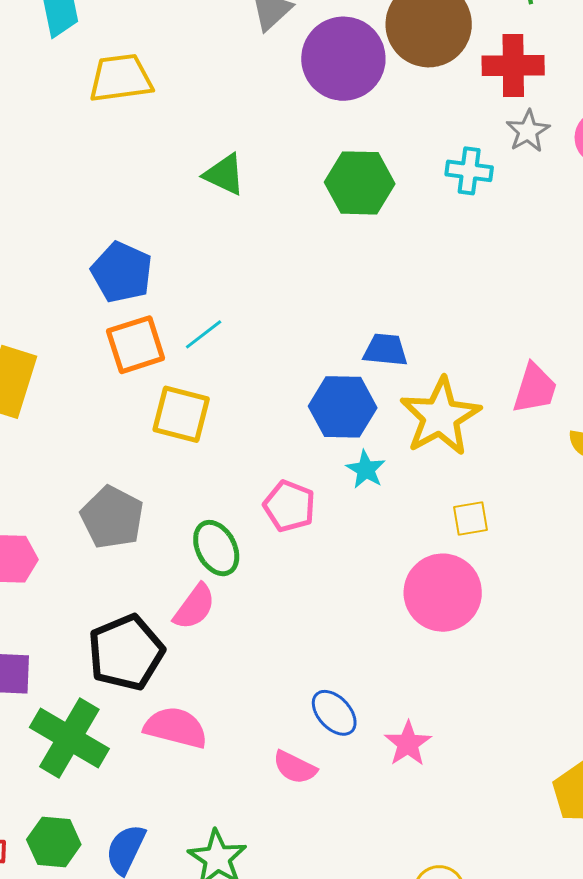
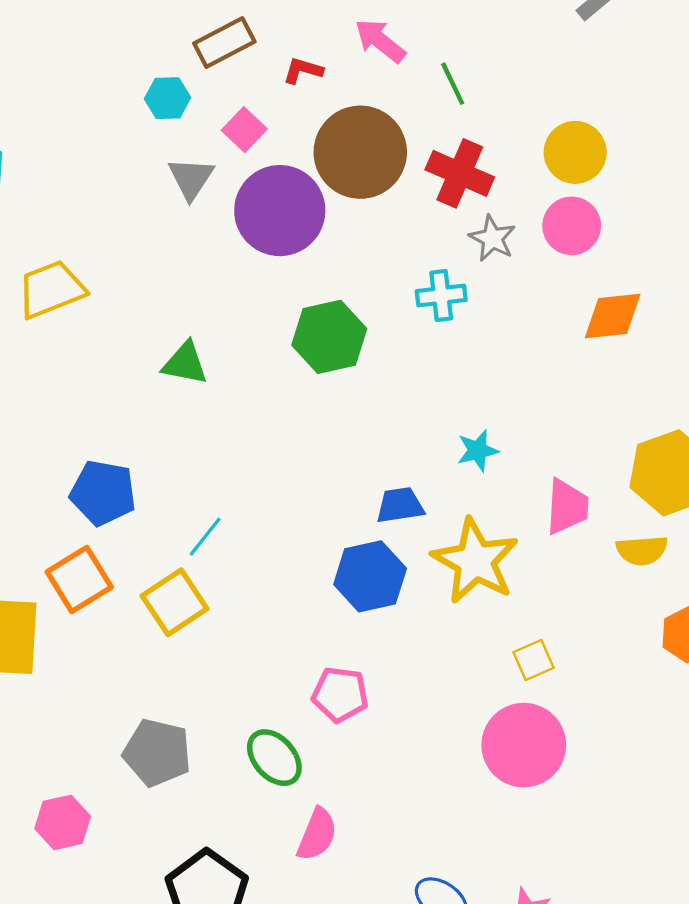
red cross: (513, 66) -> (460, 173), turned 38
orange square: (136, 345) -> (79, 579), moved
yellow square: (181, 414) -> (175, 602), moved, turned -34
cyan star: (366, 470) -> (478, 451), moved, turned -30
pink semicircle: (194, 607) -> (317, 834), moved

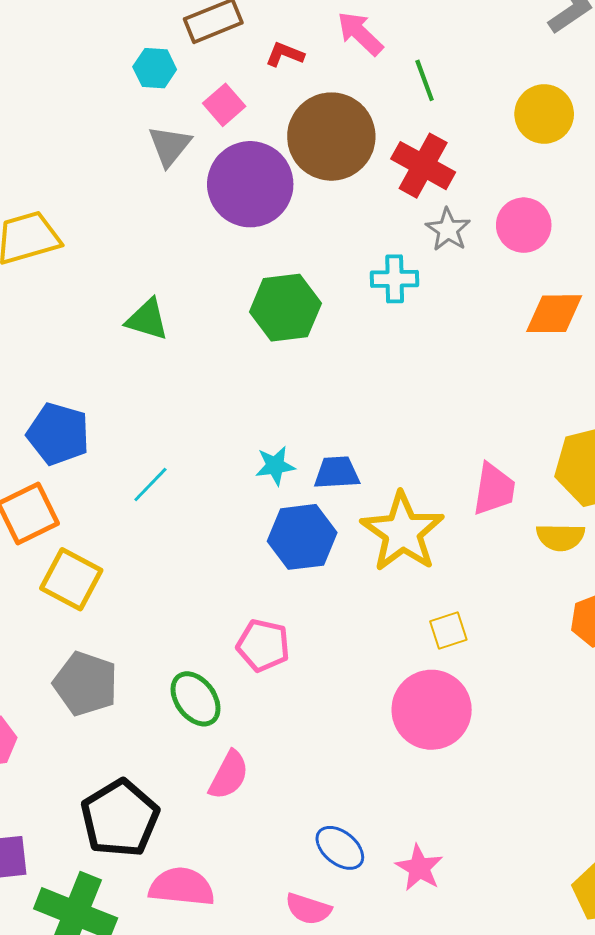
yellow circle: (575, 152) -> (544, 114), moved
cyan star: (478, 451) -> (275, 466), moved
yellow square: (175, 602) -> (71, 579), moved, turned -34

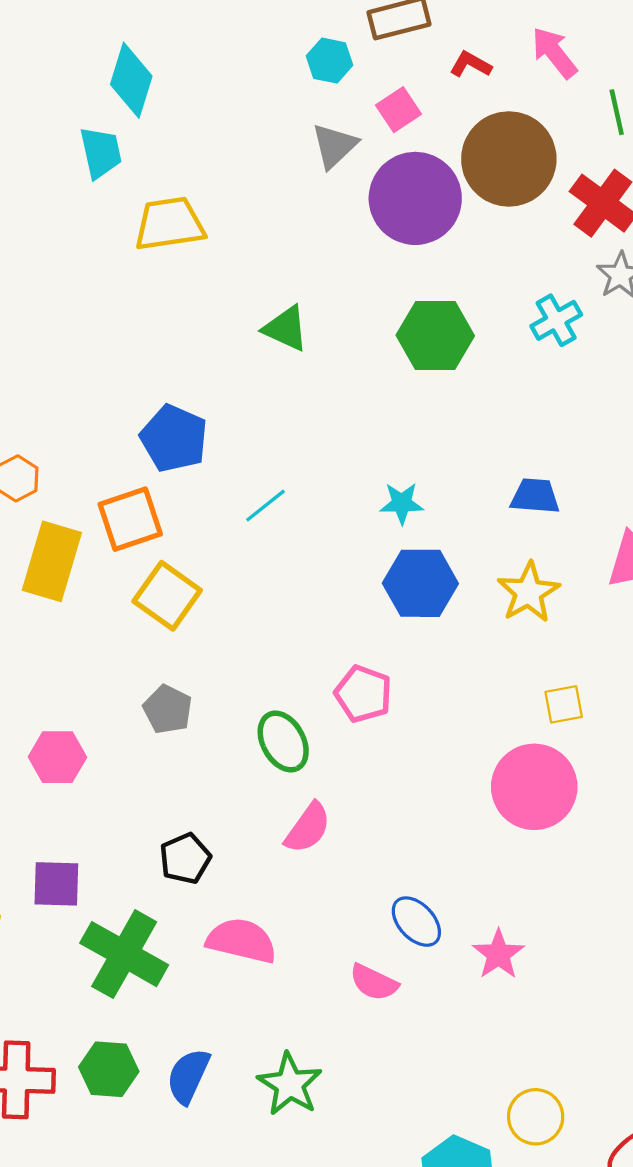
cyan cross: (395, 279) -> (556, 320), turned -36
blue trapezoid: (337, 473) -> (535, 496), moved
yellow star: (402, 532) -> (529, 592), size x0.7
gray pentagon: (86, 684) -> (168, 709), size x0.7
black pentagon: (120, 818) -> (185, 858), size x0.6

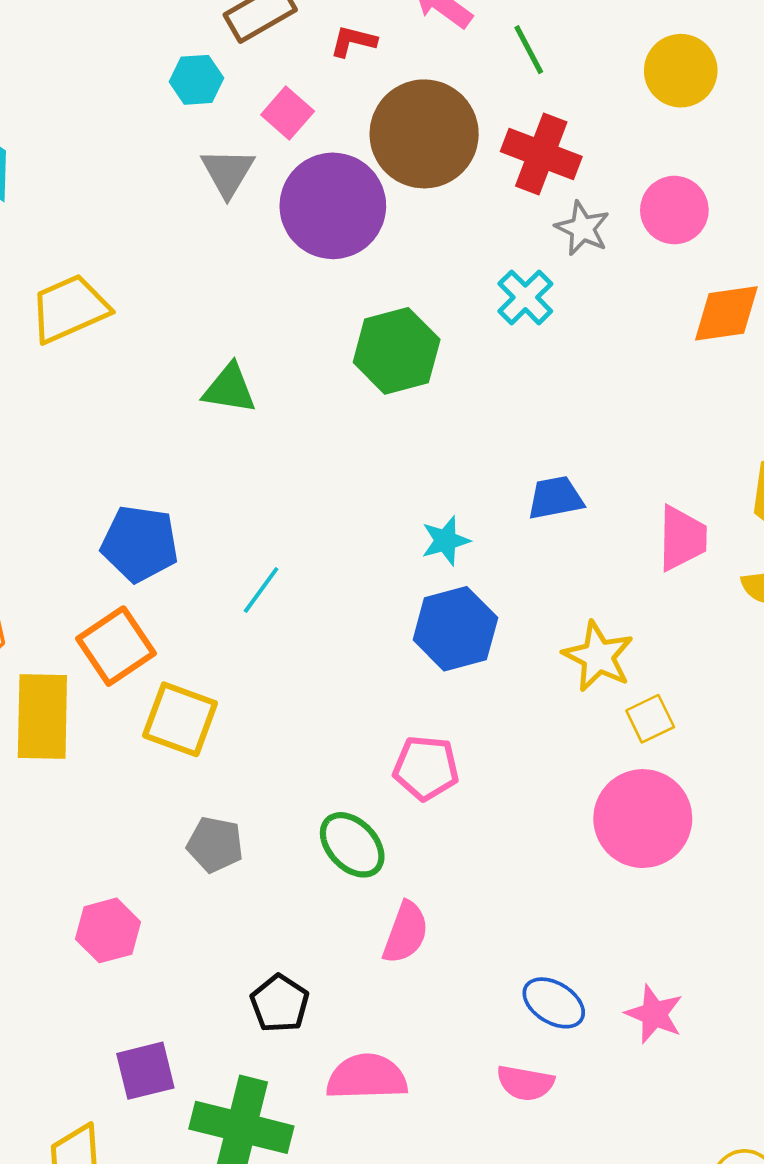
cyan star: (402, 503) -> (445, 541), moved
yellow star: (529, 592) -> (598, 656), moved

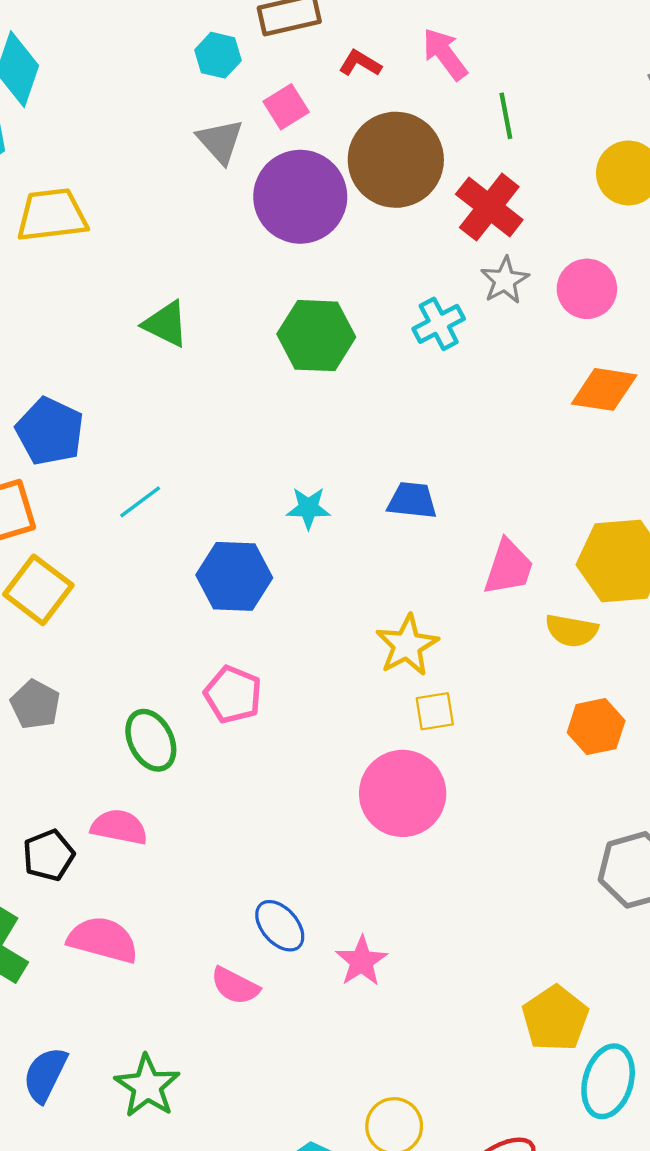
gray triangle: (228, 172) -> (220, 141), turned -30
blue hexagon: (455, 629) -> (234, 576), moved
pink semicircle: (406, 933) -> (119, 827), moved, turned -116

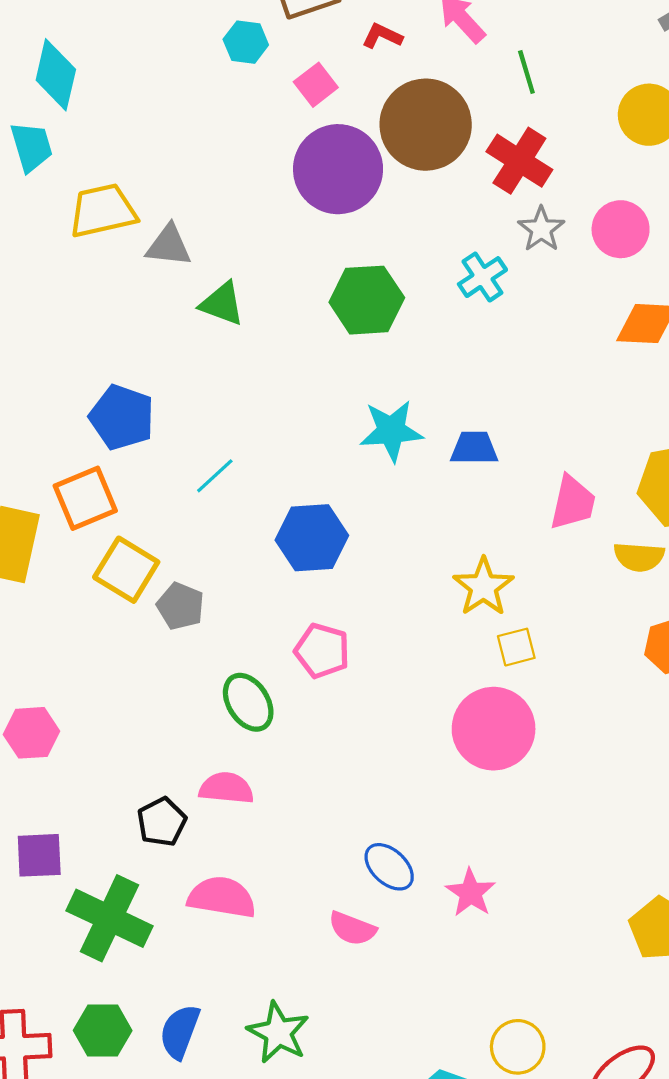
gray triangle: (220, 141) -> (169, 246), moved, turned -36
cyan star: (308, 508) -> (391, 431), moved, size x1.5
gray pentagon: (35, 704) -> (180, 606), moved

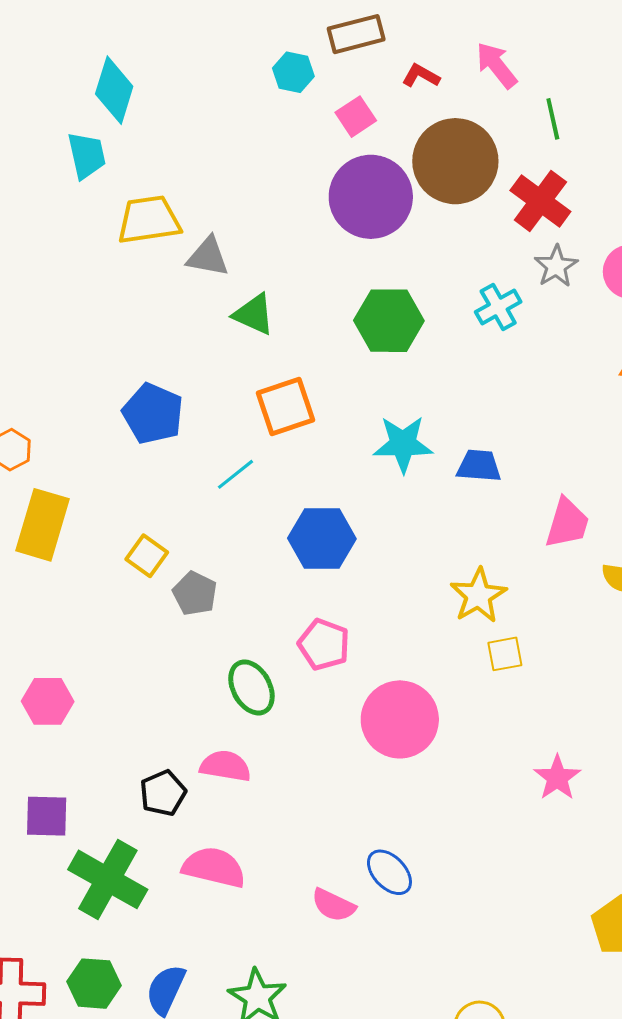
orange square: (85, 498) -> (286, 407), moved
yellow square: (126, 570) -> (147, 556), size x0.7
pink circle: (494, 729) -> (400, 719), moved
blue ellipse: (389, 867) -> (389, 872), moved
pink star: (471, 893) -> (557, 778), moved

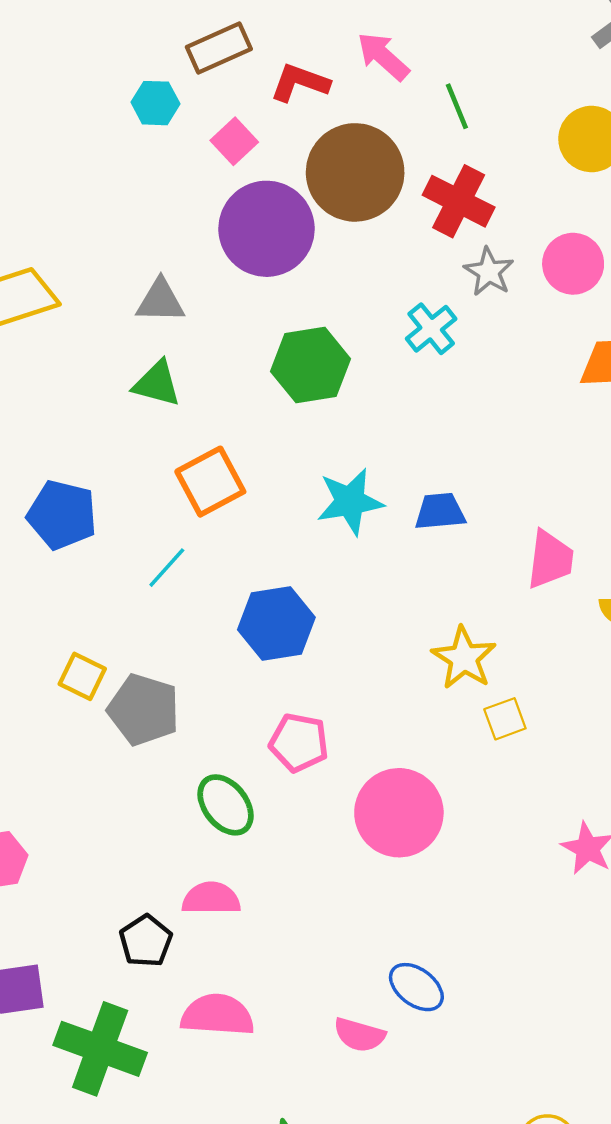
red L-shape: (421, 76) -> (300, 83), size x1.4
gray triangle: (208, 257) -> (160, 301), moved
gray pentagon: (195, 593) -> (144, 710), size x1.4

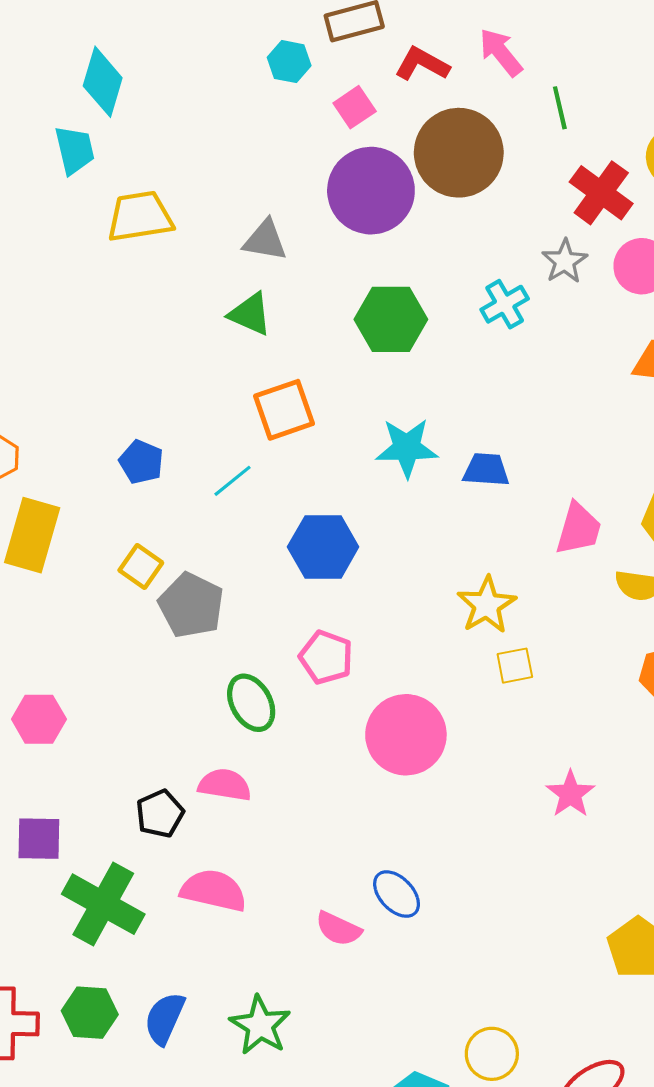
red cross: (459, 201) -> (601, 193), moved
blue pentagon: (62, 515) -> (141, 462), moved, size x0.7

